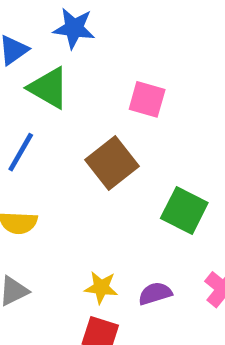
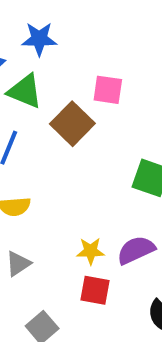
brown square: (112, 163) -> (72, 124), moved
purple semicircle: (155, 293) -> (136, 250), size x1.4

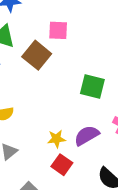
red square: (95, 290) -> (62, 165), turned 30

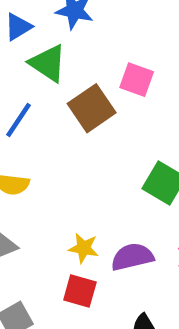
red square: (62, 165) -> (80, 291), turned -36

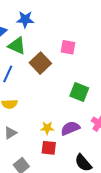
pink square: (137, 80) -> (68, 47), moved

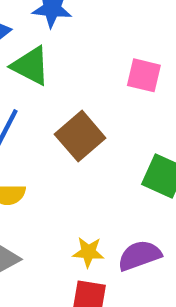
brown square: (40, 63) -> (80, 136), moved

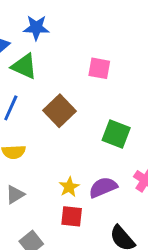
yellow star: (88, 252) -> (69, 187), turned -30

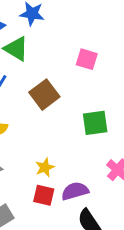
green square: (116, 134) -> (95, 123), turned -36
purple semicircle: (103, 187) -> (75, 191), moved

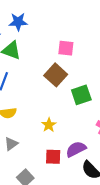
brown square: (44, 95) -> (56, 75), moved
yellow star: (45, 167) -> (49, 125), moved

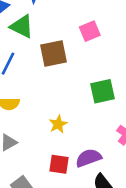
pink square: (66, 48) -> (90, 31), turned -35
brown square: (56, 75) -> (54, 53), moved, turned 30

